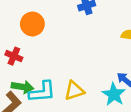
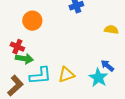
green arrow: (22, 87) -> (24, 59), moved

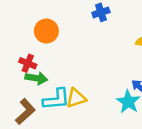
yellow triangle: (66, 75) -> (76, 98), moved

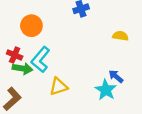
cyan L-shape: (56, 99) -> (40, 59), moved, turned 135

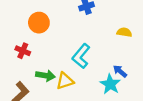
cyan L-shape: (40, 59) -> (81, 56), moved
green arrow: (22, 68) -> (45, 76), moved

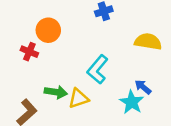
yellow semicircle: (124, 32) -> (148, 42), size x1.5
red cross: (23, 51) -> (29, 52), moved

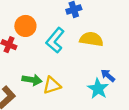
yellow semicircle: (148, 42) -> (91, 39), moved
cyan L-shape: (98, 69) -> (55, 40), moved

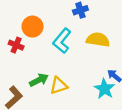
green arrow: (32, 80) -> (39, 80), turned -36

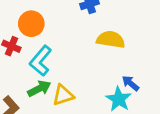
cyan L-shape: (62, 41) -> (41, 61), moved

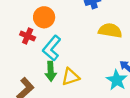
green arrow: (39, 89) -> (51, 71), turned 114

